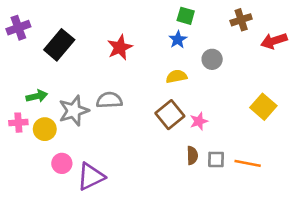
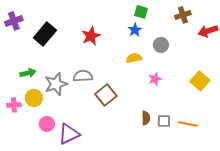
brown square: (170, 115) -> (106, 95), moved
pink star: (199, 121) -> (155, 79), moved
pink cross: (18, 123) -> (14, 105), moved

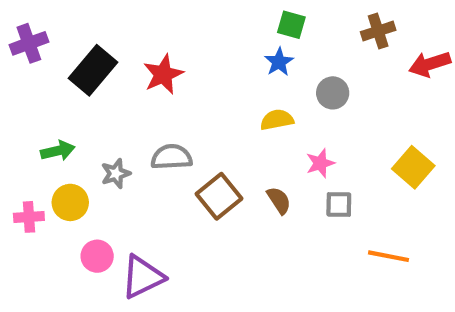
red star: (91, 36) -> (163, 74), moved
gray star: (56, 84) -> (116, 174), size x0.6
brown semicircle: (146, 118) -> (279, 200), moved, turned -32
gray square: (164, 121) -> (339, 205), moved

